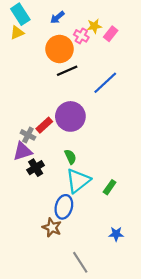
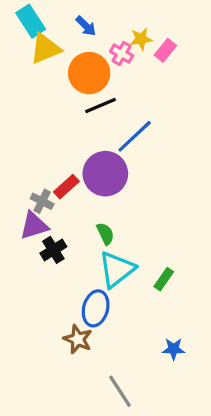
blue arrow: (57, 17) -> (86, 26), turned -96
yellow triangle: (17, 33) -> (45, 49), moved, size x1.5
blue line: (105, 83) -> (135, 136), moved

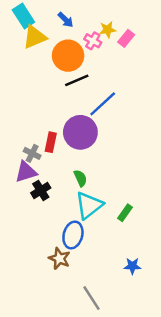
red rectangle: (66, 187) -> (51, 142), turned -36

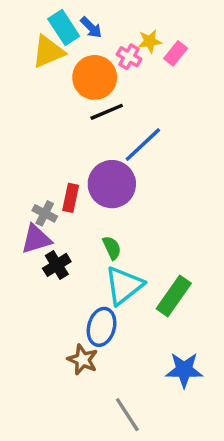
cyan rectangle: (23, 16) -> (64, 28), moved
green rectangle: (125, 213) -> (174, 296), size x1.6
blue star: (132, 266) -> (184, 370), size x1.5

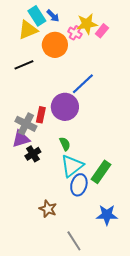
yellow star: (150, 41) -> (87, 24), size x1.5
black line: (107, 112) -> (24, 65), moved
gray cross: (45, 213) -> (26, 124), size x1.5
blue ellipse: (102, 327) -> (79, 185), moved

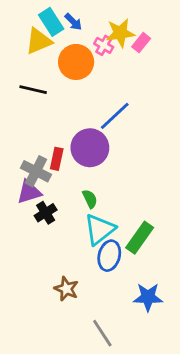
black line: (24, 65) -> (33, 90), turned 36

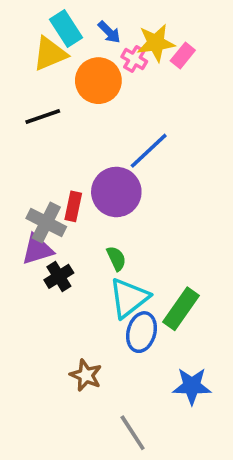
blue arrow: (73, 22) -> (109, 32), moved
black line: (33, 90) -> (43, 117), turned -32

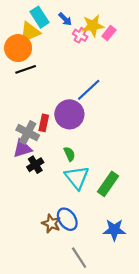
orange circle: (98, 81) -> (18, 48), moved
cyan triangle: (129, 298) -> (77, 177), turned -30
blue ellipse: (141, 332) -> (67, 219), moved, turned -50

